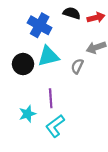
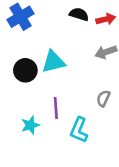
blue cross: (40, 25) -> (21, 17), moved, turned 30
gray semicircle: (77, 66) -> (103, 98), moved
cyan L-shape: (55, 126) -> (79, 130), moved, turned -30

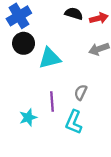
black circle: (25, 70) -> (24, 43), moved
gray semicircle: (103, 98) -> (81, 92), moved

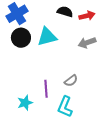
cyan triangle: (50, 58) -> (47, 37), moved
gray semicircle: (81, 92) -> (71, 81), turned -152

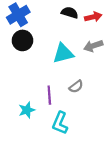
cyan triangle: (47, 37) -> (63, 53), moved
cyan L-shape: (65, 107) -> (60, 123), moved

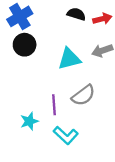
gray semicircle: (76, 87) -> (83, 95), size x1.5
cyan L-shape: (60, 123) -> (66, 135), turned -70

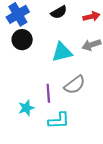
black semicircle: (76, 14) -> (59, 12), moved, turned 133
cyan L-shape: (66, 135) -> (59, 121), turned -45

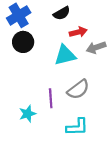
red arrow: (91, 16) -> (78, 32), moved
cyan L-shape: (59, 121) -> (77, 127), moved

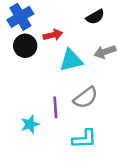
black semicircle: (62, 13) -> (95, 17), moved
red arrow: (78, 32) -> (53, 35), moved

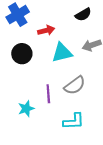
black circle: (25, 46) -> (22, 54), moved

